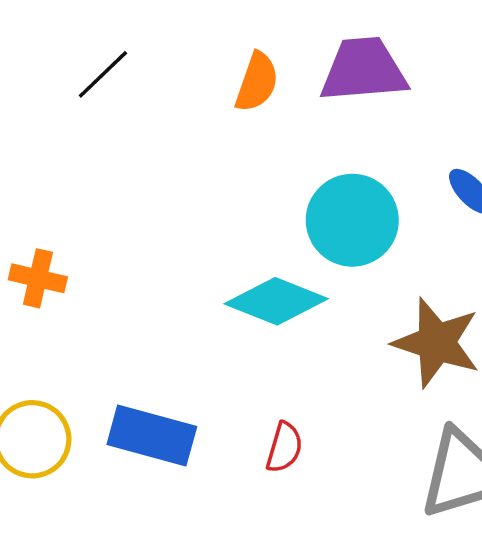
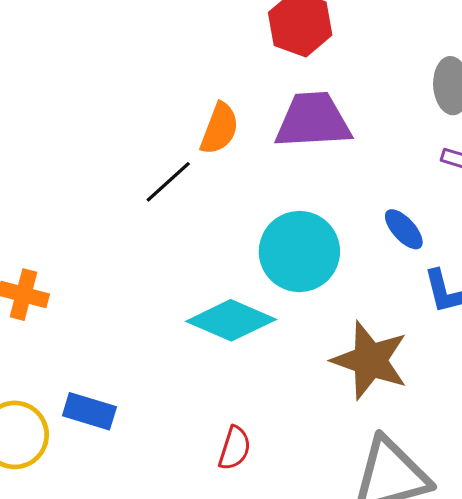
black line: (103, 74) -> (168, 182), moved
blue rectangle: (152, 436) -> (89, 411), moved, size x0.7

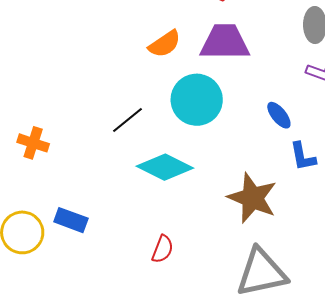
orange semicircle: (219, 129) -> (165, 44), turned 32
black line: (168, 182) -> (127, 120), moved
cyan circle: (299, 251) -> (197, 100), moved

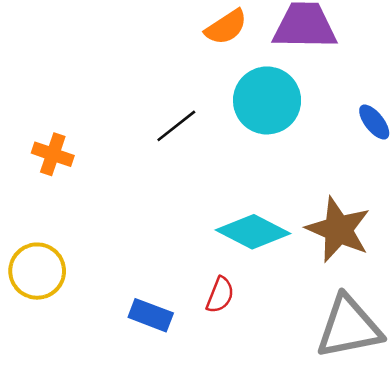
cyan diamond: (165, 167) -> (253, 232), moved
blue rectangle: (71, 220) -> (151, 315), moved

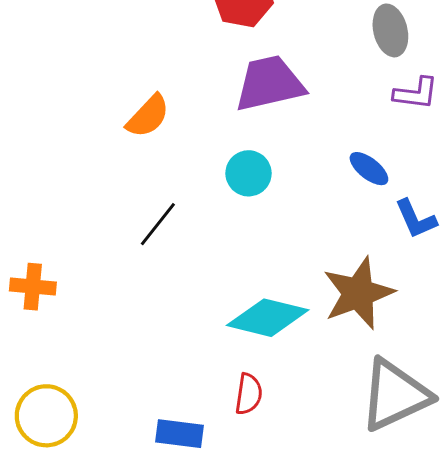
orange semicircle: (226, 27) -> (148, 116), moved
cyan circle: (267, 100) -> (249, 173), size x0.6
brown star: (338, 230) -> (358, 293), turned -30

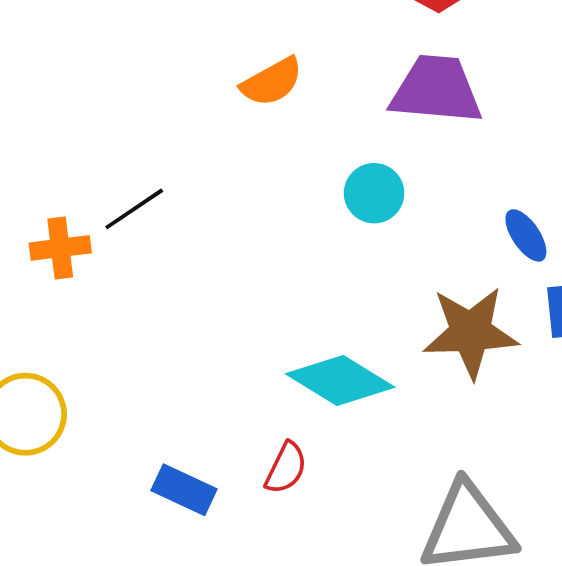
black line: (158, 224) -> (134, 209), moved
orange cross: (33, 287) -> (60, 248), turned -30
brown star: (358, 293) -> (470, 332), moved

